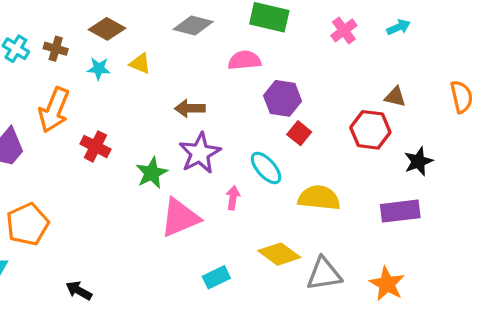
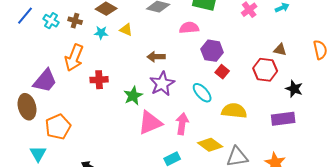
red cross: (95, 146) -> (99, 80), turned -30
black star: (418, 161) -> (294, 89), turned -30
pink arrow: (233, 198) -> (182, 124), moved, size x1.5

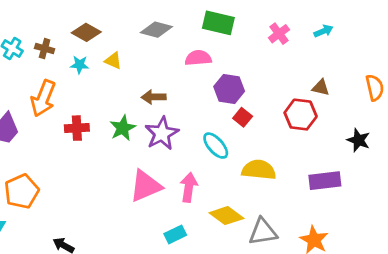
black star: (294, 89) -> (359, 140), moved
green star: (133, 96) -> (123, 128), moved

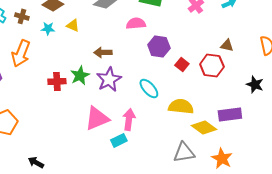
red square: (243, 117) -> (182, 64), moved
red cross: (77, 128) -> (57, 81), moved
yellow diamond: (226, 216) -> (204, 127), moved
cyan rectangle: (175, 234) -> (119, 140), moved

